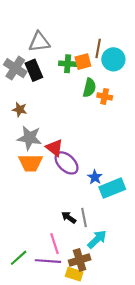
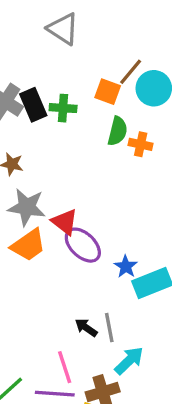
gray triangle: (39, 42) -> (63, 29), moved, turned 40
brown line: (98, 48) -> (131, 72), turned 30
orange square: (83, 62) -> (108, 92), turned 35
green cross: (68, 64) -> (63, 108), moved
orange trapezoid: (31, 163) -> (28, 245), turned -35

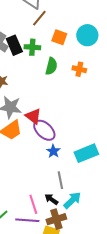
brown line: (131, 72) -> (39, 18), moved
green semicircle: (117, 131) -> (51, 66), moved
blue star: (126, 267) -> (53, 151), moved
black arrow: (86, 328) -> (51, 199), moved

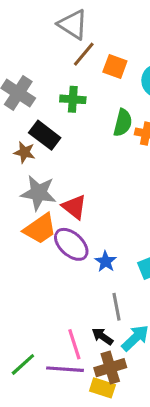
orange square: (59, 37) -> (115, 67), moved
black rectangle: (14, 45) -> (45, 135), moved, turned -30
green semicircle: (51, 66) -> (123, 123), moved
purple ellipse: (44, 130) -> (71, 244), moved

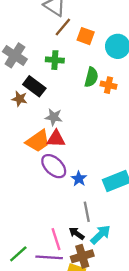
gray star: (38, 193) -> (54, 117), moved, size x0.7
red triangle: (74, 207) -> (56, 139), turned -36
orange trapezoid: (40, 229) -> (38, 141), moved

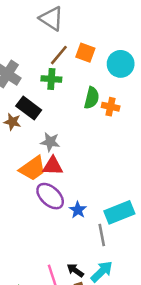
brown line: (63, 27) -> (59, 55), moved
gray line: (87, 212) -> (102, 235), moved

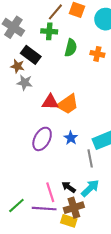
green semicircle: (92, 98) -> (71, 48), moved
gray star: (50, 142) -> (25, 83), moved
orange trapezoid: (32, 168) -> (68, 104), moved
purple ellipse: (50, 196) -> (42, 139), moved, turned 75

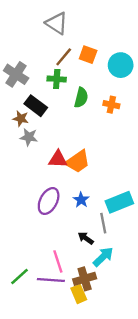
black arrow: (69, 187) -> (86, 238), moved
yellow rectangle: (69, 221) -> (79, 294), turned 49

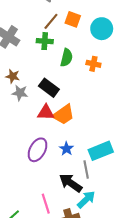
black rectangle: (36, 106) -> (49, 88), moved
black arrow: (86, 238) -> (71, 183), size x1.6

